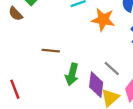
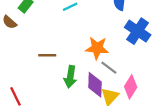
orange star: (103, 20) -> (97, 48), moved

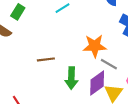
purple diamond: (95, 85) -> (97, 83), turned 60

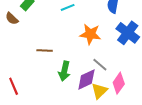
orange star: (95, 46) -> (90, 34), moved

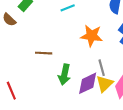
gray line: (100, 65) -> (102, 68), turned 35
yellow triangle: (99, 91) -> (105, 84), moved

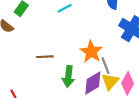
orange star: (92, 36) -> (91, 52), moved, turned 30

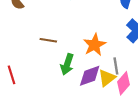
gray line: (105, 66) -> (116, 66), moved

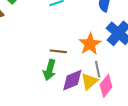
brown line: (48, 40) -> (58, 51), moved
orange star: (95, 45) -> (90, 44), moved

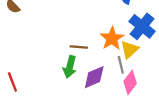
yellow triangle: (89, 81) -> (130, 50), moved

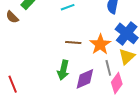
brown line: (79, 47) -> (73, 42), moved
yellow triangle: (130, 50) -> (127, 56), moved

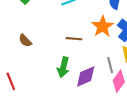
brown semicircle: (12, 17) -> (25, 41), moved
orange star: (100, 44) -> (103, 26), moved

